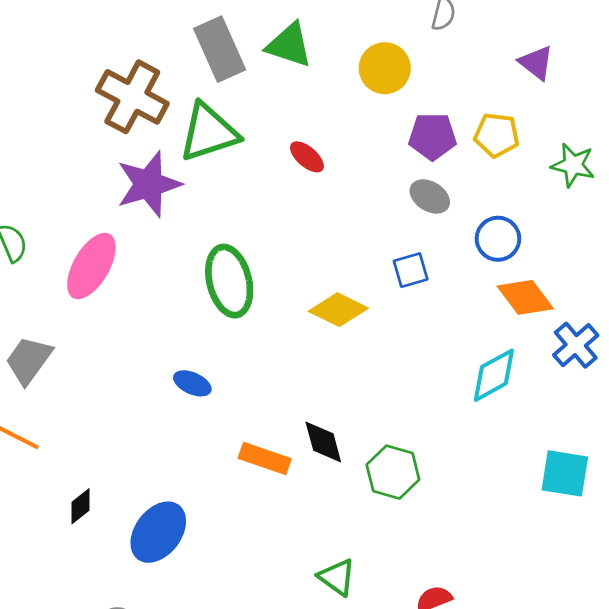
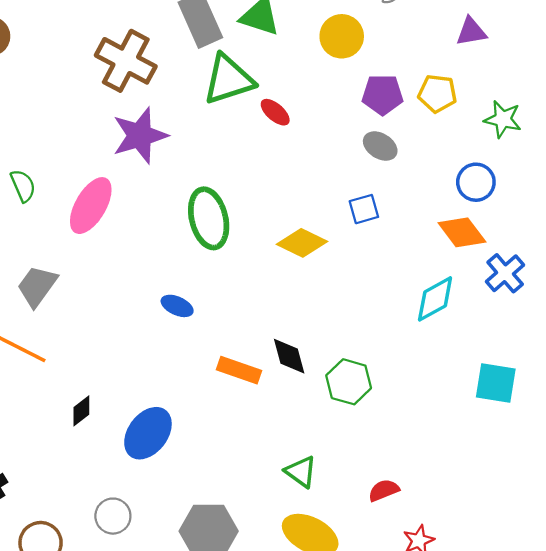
purple triangle: (536, 63) -> (471, 32), turned -48
green triangle: (209, 132) -> (228, 79), moved
blue circle: (498, 239) -> (476, 182), moved

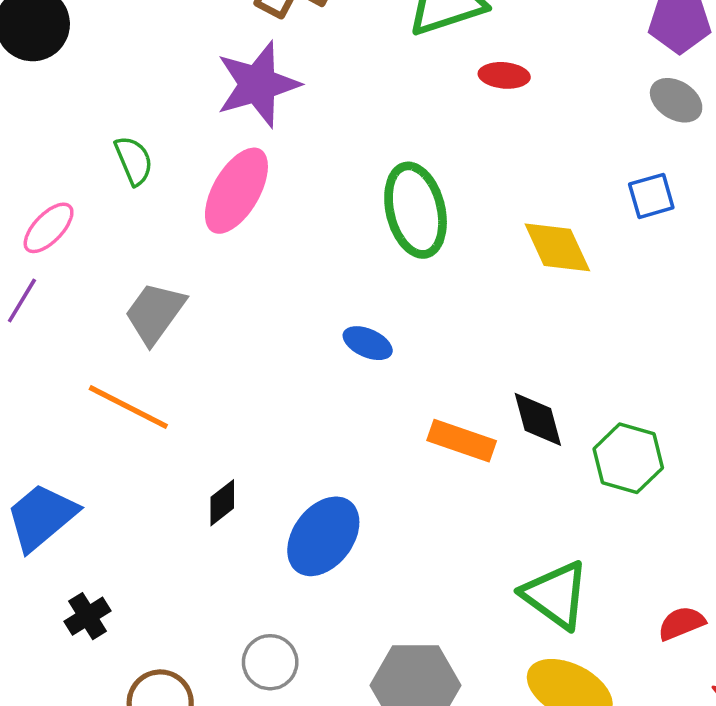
red ellipse: (275, 112) -> (504, 75), moved, turned -36
purple star: (140, 136) -> (258, 84), moved
yellow diamond: (302, 243) -> (557, 247), turned 39
green triangle: (301, 472) -> (556, 595), size x1.4

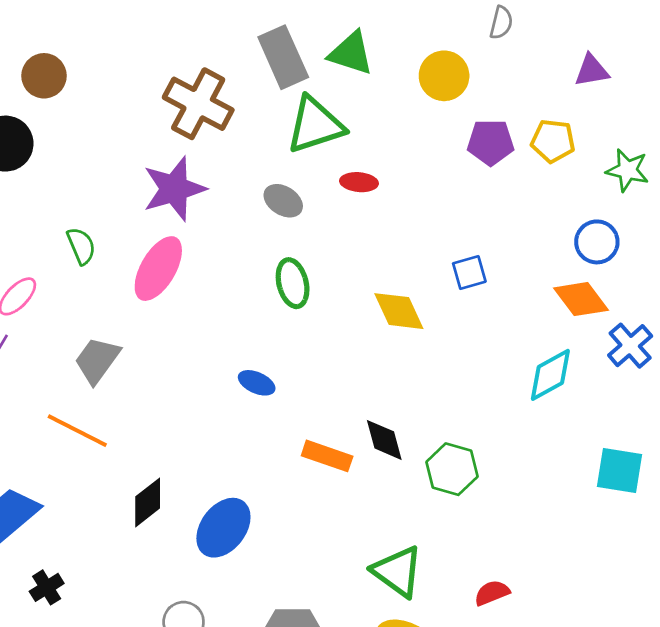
gray ellipse: (676, 100) -> (283, 201), moved
green ellipse: (416, 210) -> (293, 283), size x0.7
black diamond: (222, 503) -> (148, 502), size x1.4

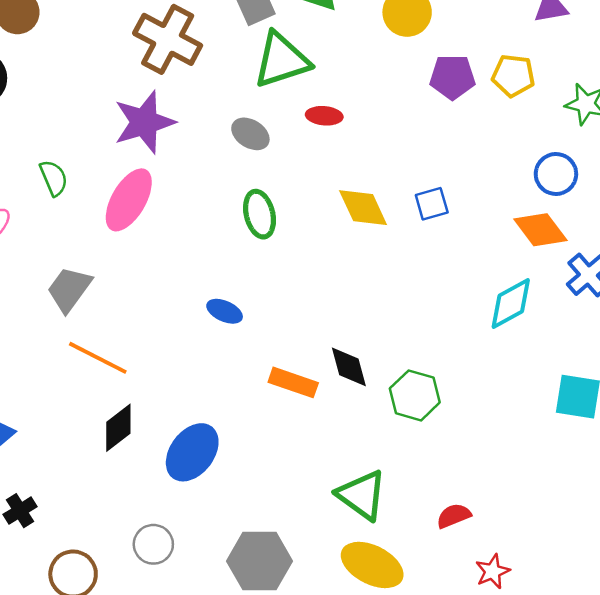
yellow diamond: (399, 311) -> (363, 208), moved
orange line: (77, 431) -> (98, 358), moved

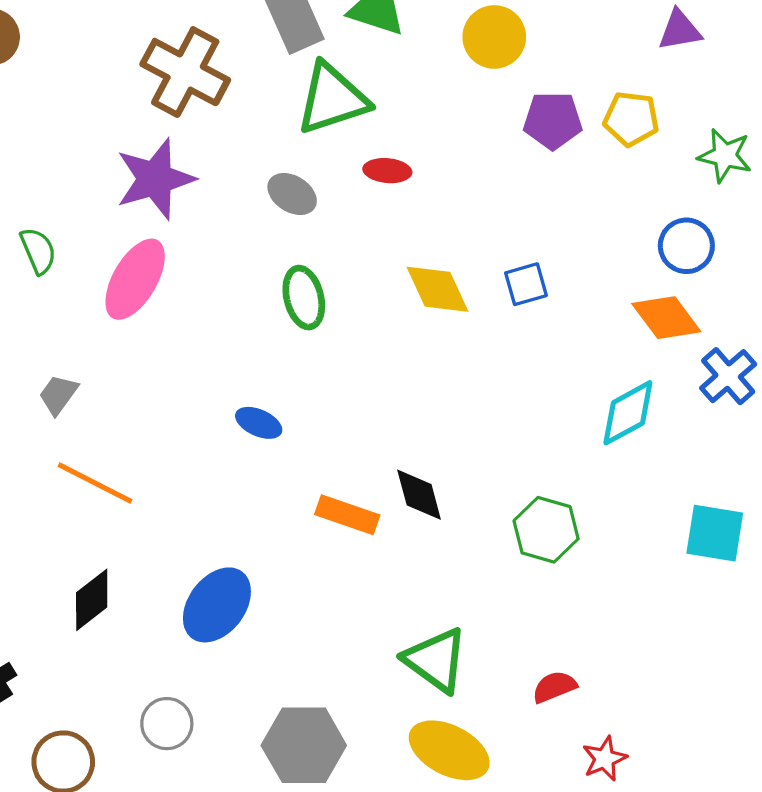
gray trapezoid: (69, 289) -> (58, 394), size x0.7
green hexagon: (415, 395) -> (546, 530), moved
black diamond: (118, 428) -> (92, 600), moved

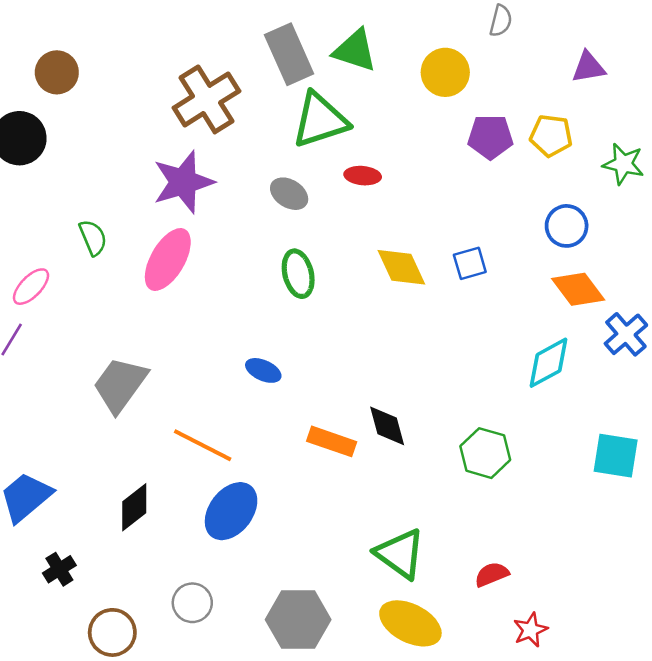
brown cross: (185, 72) -> (206, 99), turned 30
blue circle: (686, 246) -> (567, 226), moved
gray trapezoid: (58, 394) -> (120, 385), moved, size x1.8
orange line: (95, 483) -> (203, 445), moved

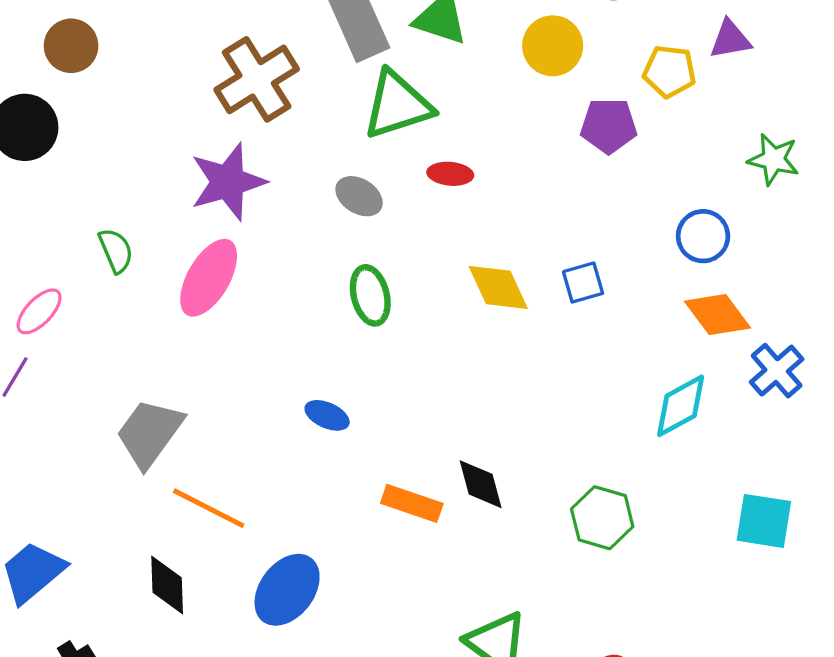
yellow pentagon: (551, 136) -> (669, 71), moved
orange line: (203, 445) -> (209, 508), moved
black diamond: (134, 507) -> (167, 585), turned -54

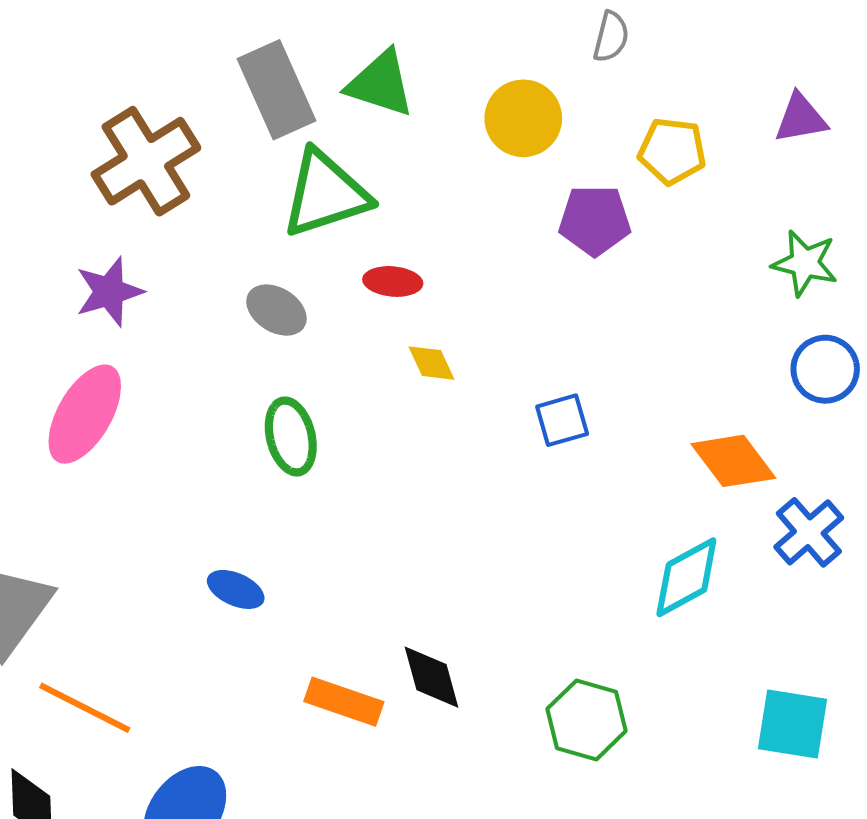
purple triangle: (730, 39) -> (801, 118), moved
purple star: (228, 182) -> (109, 292), size x0.7
blue circle: (703, 236) -> (825, 369), moved
yellow diamond: (498, 287) -> (432, 363), moved, size x0.6

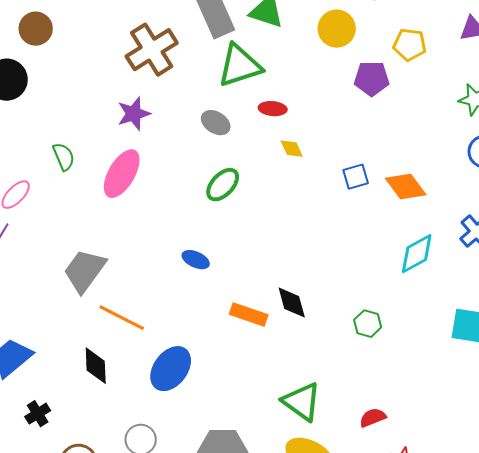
green ellipse: (291, 436) -> (223, 185), turned 57
orange diamond: (733, 461) -> (406, 187), moved
green hexagon: (587, 720) -> (368, 324), size x0.7

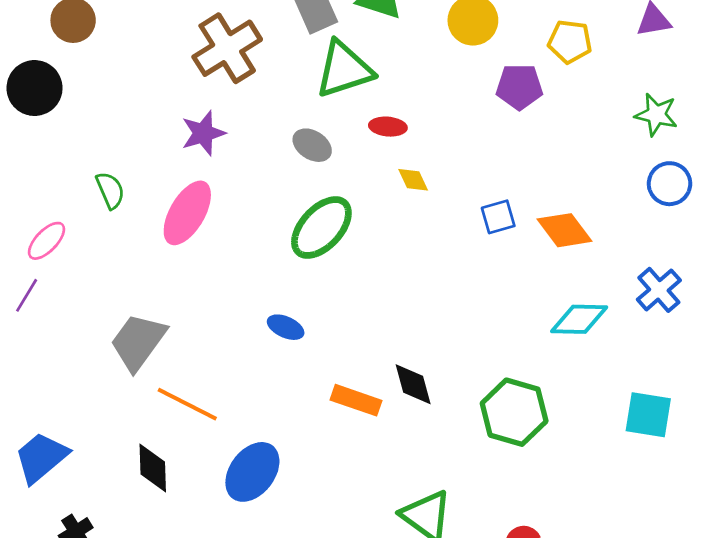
green ellipse: (223, 185) -> (321, 228), size x1.4
cyan diamond: (417, 254) -> (579, 319), turned 30
green hexagon: (368, 324) -> (514, 412), size x1.8

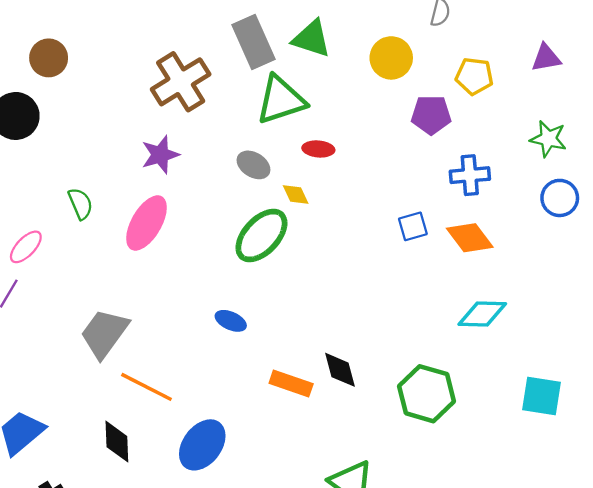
yellow diamond: (413, 180) -> (296, 195), moved
blue cross: (659, 290) -> (470, 175), moved, turned 36

